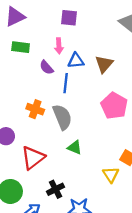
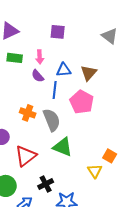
pink arrow: (59, 46) -> (40, 57), moved
pink pentagon: (114, 106) -> (82, 102), moved
green triangle: (75, 147) -> (63, 147), size x1.5

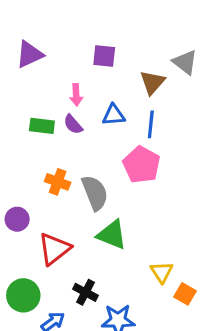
green rectangle: (15, 58) -> (42, 126), moved
brown triangle: (89, 73) -> (152, 82), moved
blue line: (55, 90) -> (151, 124), moved
orange square: (110, 156) -> (185, 294), moved
black cross: (46, 184) -> (85, 292), turned -35

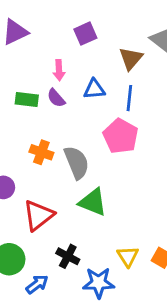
purple square: (104, 56) -> (85, 34), turned -30
yellow triangle: (162, 272) -> (128, 256), moved

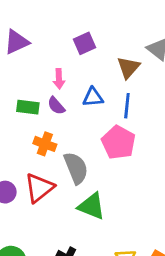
orange cross: (41, 152) -> (45, 144), moved
red triangle: (38, 215) -> (39, 188), moved

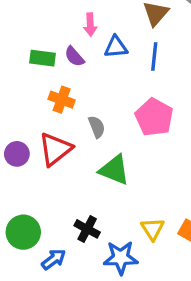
pink arrow: (59, 79) -> (90, 25), moved
pink pentagon: (118, 143) -> (154, 117), moved
gray semicircle: (76, 168) -> (97, 127), size x0.6

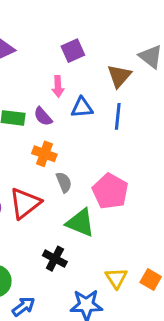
orange cross: (62, 100) -> (44, 154), moved
pink pentagon: (154, 117) -> (110, 191), moved
black cross: (87, 229) -> (55, 259), moved

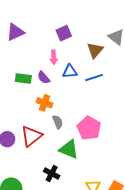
blue line: (118, 116) -> (94, 78), turned 66

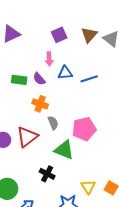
brown triangle: (95, 50) -> (89, 35), moved
pink pentagon: (89, 128) -> (84, 129), turned 30

